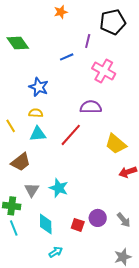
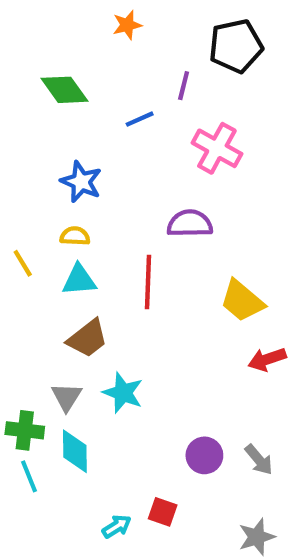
green diamond: (18, 43) -> (64, 90), moved
red line: (71, 135) -> (148, 282), turned -40
brown trapezoid: (21, 162) -> (87, 338), moved
cyan diamond: (46, 224) -> (75, 451), moved
red square: (78, 225) -> (163, 512), moved

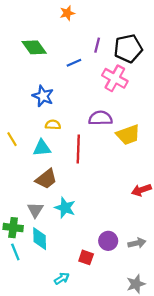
black pentagon: (236, 46) -> (128, 48), moved
yellow semicircle: (75, 236) -> (53, 125), moved
yellow trapezoid: (242, 301) -> (128, 135), moved, turned -60
gray arrow: (259, 460) -> (137, 243), turned -63
red square: (163, 512) -> (86, 257), moved

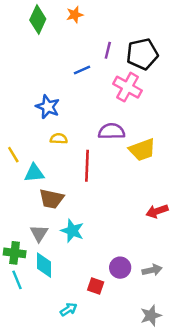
green diamond: (34, 47) -> (38, 20), moved, turned 60
cyan triangle: (42, 148) -> (34, 173), moved
brown trapezoid: (46, 179) -> (51, 199), turned 50

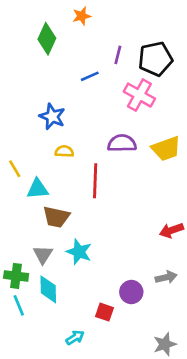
green diamond: (38, 20) -> (47, 39), moved
yellow trapezoid: (142, 150) -> (166, 149), moved
gray arrow: (152, 270) -> (166, 277), moved

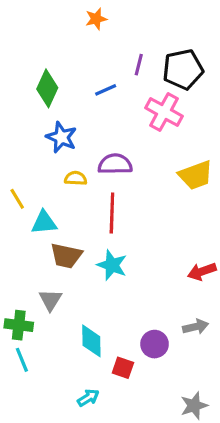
green diamond: (47, 39) -> (47, 88), moved
purple semicircle: (122, 143) -> (115, 164), moved
cyan star: (79, 252) -> (112, 265), moved
cyan diamond: (48, 289) -> (91, 341), moved

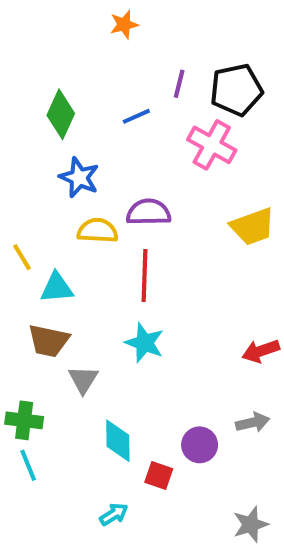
yellow semicircle: (76, 178) -> (98, 231), size x1.4
brown trapezoid: (66, 256) -> (49, 341), moved
gray triangle: (50, 300) -> (83, 380), moved

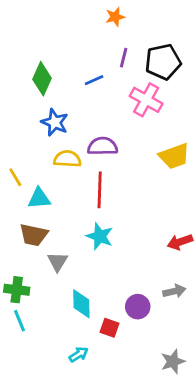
orange star: (124, 24) -> (115, 17), moved

